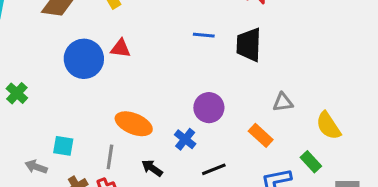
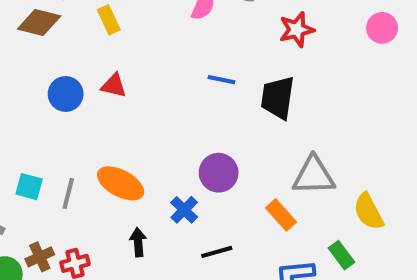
blue circle: (84, 59) -> (66, 94), size x0.7
gray triangle: (283, 102) -> (314, 176), size x1.6
cyan square: (63, 146) -> (29, 187), moved
gray line: (110, 157) -> (68, 193), moved
black arrow: (152, 168) -> (138, 242), turned 45

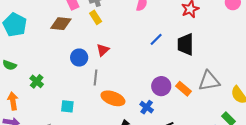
blue line: (221, 80) -> (156, 39), turned -48
red triangle: (114, 86) -> (103, 50), turned -48
gray line: (68, 193) -> (96, 77), moved
orange rectangle: (281, 215) -> (183, 89), moved

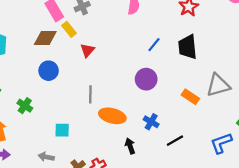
yellow rectangle: (96, 17) -> (69, 29), moved
red triangle: (103, 50) -> (87, 50), moved
blue circle: (79, 58) -> (49, 71), moved
purple circle: (161, 86) -> (146, 79), moved

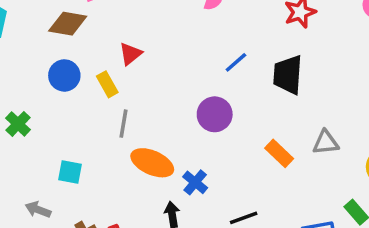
yellow rectangle: (69, 29) -> (107, 84), moved
gray triangle: (218, 85) -> (326, 143), size x0.7
blue cross: (151, 122) -> (195, 182), moved

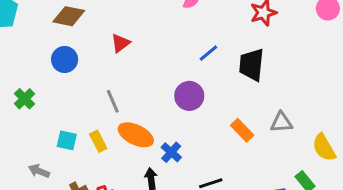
yellow rectangle: (107, 84) -> (98, 141), moved
gray line: (123, 124) -> (113, 101), turned -35

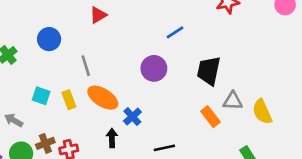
blue circle: (65, 59) -> (49, 39), moved
black trapezoid: (251, 65) -> (209, 71), moved
orange rectangle: (242, 130) -> (210, 117), moved
yellow semicircle: (324, 148) -> (262, 112), moved

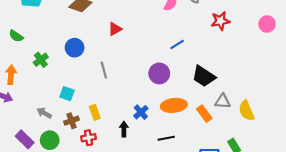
black trapezoid: (209, 71) -> (204, 76), turned -70
orange ellipse: (103, 98) -> (174, 105), moved, turned -40
yellow rectangle: (69, 100) -> (95, 112), moved
brown cross: (45, 143) -> (71, 121), moved

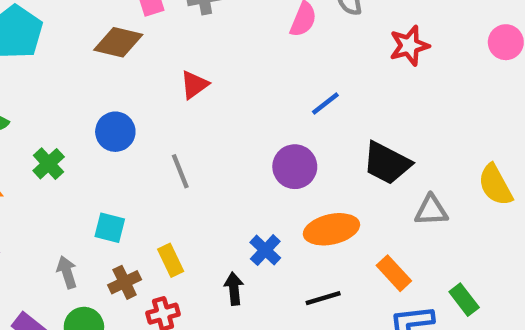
yellow semicircle: (246, 111) -> (495, 185), moved
gray arrow: (44, 113) -> (67, 272), turned 48
orange rectangle: (204, 114) -> (394, 273), moved

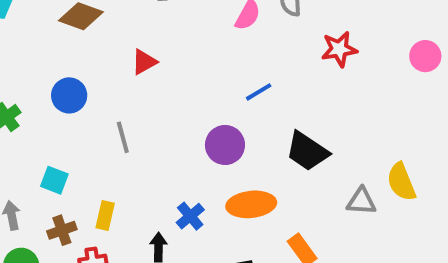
gray triangle: (431, 210) -> (361, 201), moved
yellow rectangle: (171, 260) -> (105, 215), turned 32

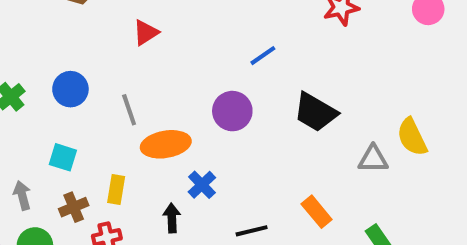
blue circle: (69, 95) -> (70, 89), moved
orange ellipse: (251, 204) -> (166, 144), moved

